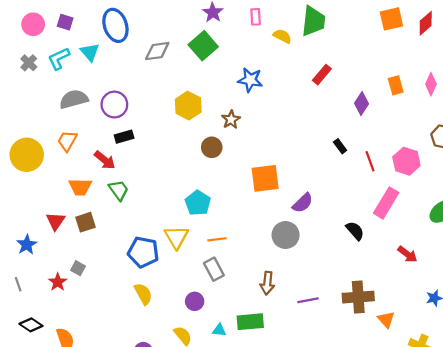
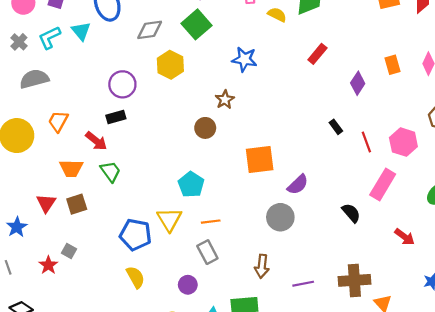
gray semicircle: (74, 99) -> (34, 79), moved
purple circle: (114, 105) -> (122, 84), moved
yellow hexagon: (188, 106) -> (170, 65), moved

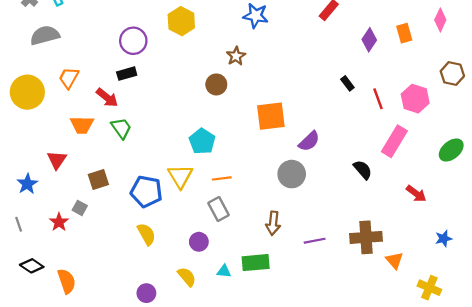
orange rectangle: (393, 65) -> (404, 33), moved
brown square: (77, 204) -> (98, 180), moved

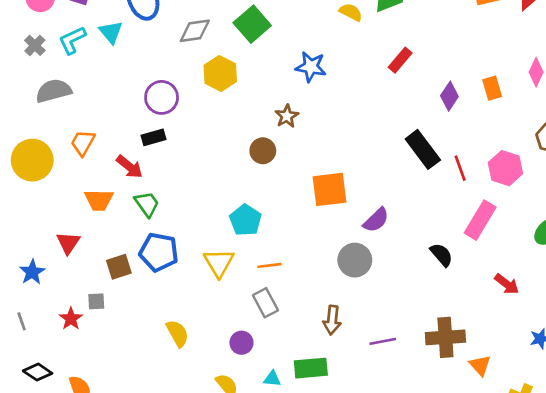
black rectangle: (347, 83) -> (423, 149), size x2.0
blue pentagon: (146, 192) -> (159, 252), moved
gray square: (80, 208) -> (96, 301), turned -32

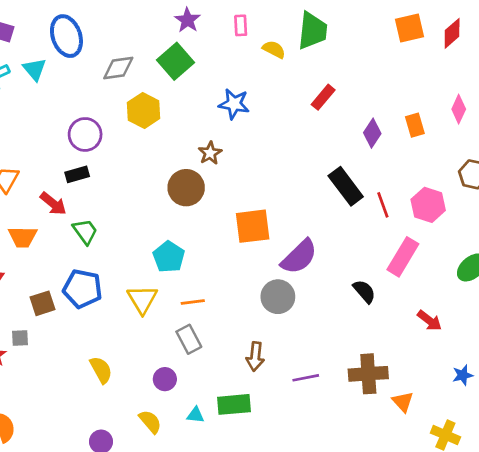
brown circle: (263, 151) -> (186, 188), size x1.4
green trapezoid: (147, 204) -> (85, 232), moved
purple semicircle: (376, 220) -> (299, 257), size x1.4

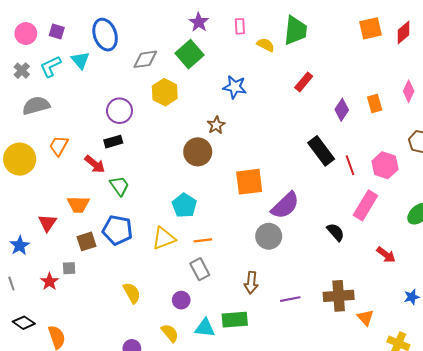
orange trapezoid: (23, 237) -> (78, 204), moved
yellow triangle: (142, 299) -> (164, 238), turned 40
cyan triangle: (195, 415) -> (205, 328), size x1.5

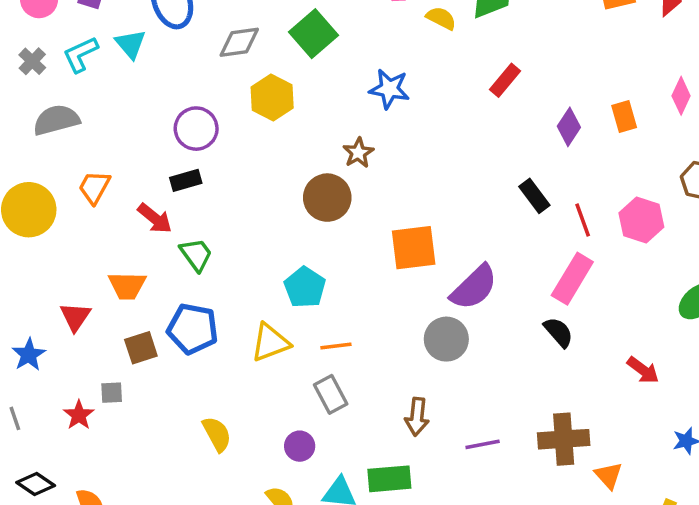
black rectangle: (321, 151) -> (534, 196), size x0.7
pink rectangle: (365, 205) -> (572, 279), moved

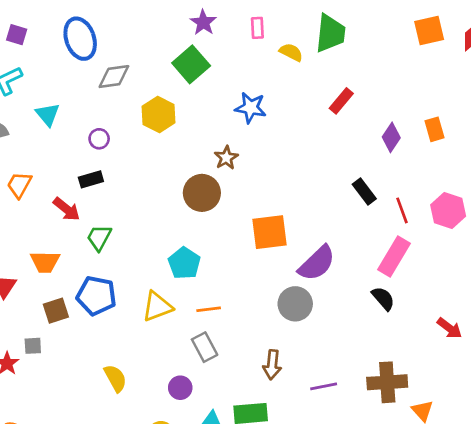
gray diamond: (239, 42) -> (114, 77), moved
cyan triangle: (131, 44) -> (48, 114), moved
purple circle: (196, 129) -> (99, 139), size x0.6
green trapezoid: (196, 255) -> (99, 238), turned -116

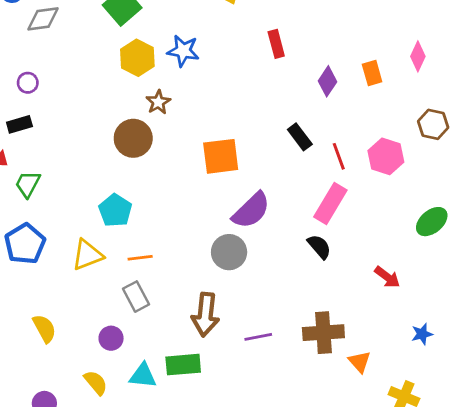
red rectangle: (341, 101) -> (276, 44), turned -55
yellow hexagon: (159, 114) -> (137, 58), moved
orange square: (270, 232) -> (221, 156), moved
blue pentagon: (96, 296) -> (25, 244), turned 30
brown arrow: (272, 365) -> (205, 315), size x1.4

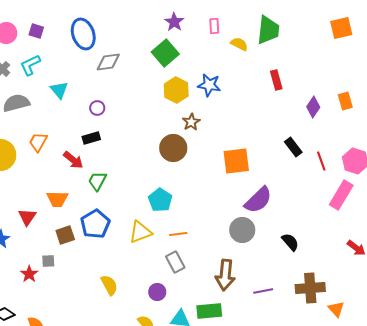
pink rectangle: (330, 204) -> (341, 195), moved
black semicircle: (319, 247) -> (290, 242), moved

